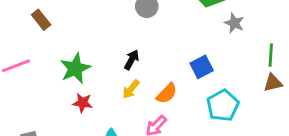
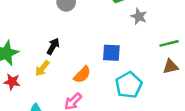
green line: (271, 55) -> (169, 43), turned 72
blue square: (202, 67) -> (111, 53), turned 30
yellow arrow: (131, 89) -> (42, 68), moved

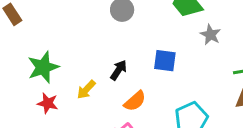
black arrow: (53, 46) -> (119, 70), moved
blue square: (111, 53) -> (165, 61), moved

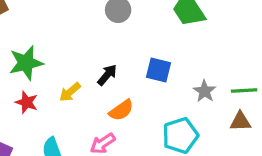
gray star: (210, 35) -> (205, 91), moved

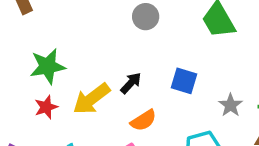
yellow arrow: (70, 92) -> (91, 99), size x1.6
red star: (27, 102) -> (46, 107), turned 30

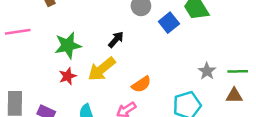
blue square: (184, 81) -> (169, 23), moved, turned 36
black arrow: (131, 83) -> (116, 40), moved

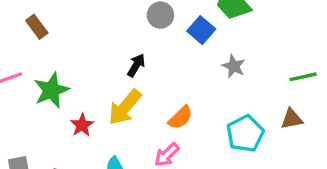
green star: (68, 45) -> (51, 90), moved
gray star: (207, 71) -> (234, 66), moved
brown triangle: (234, 96) -> (292, 119), moved

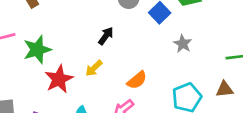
yellow arrow: (125, 107) -> (94, 68), size x0.6
red star: (82, 125) -> (59, 79), size x1.5

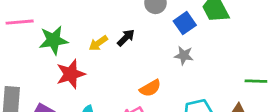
gray star: (183, 44) -> (184, 55), moved, turned -30
yellow arrow: (94, 68) -> (98, 43), moved

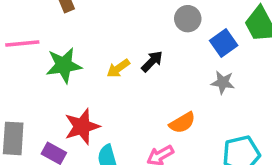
red star: (71, 74) -> (82, 127), moved

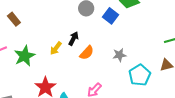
gray star: (223, 82) -> (119, 55), moved
orange semicircle: (182, 123) -> (87, 53), moved

